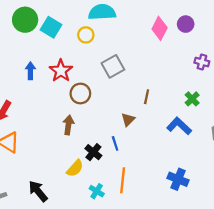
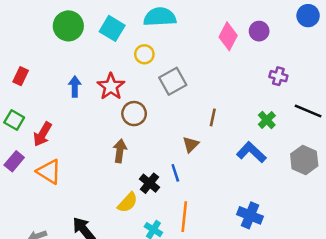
cyan square: (51, 27) -> (112, 28), moved
yellow circle: (86, 35) -> (144, 54), moved

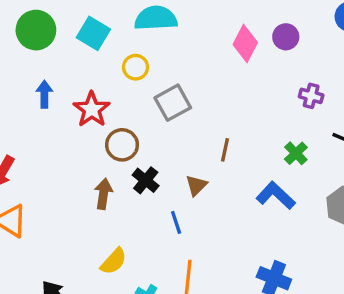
blue arrow: (75, 86) -> (44, 94), moved
black cross: (150, 183) -> (146, 180), moved

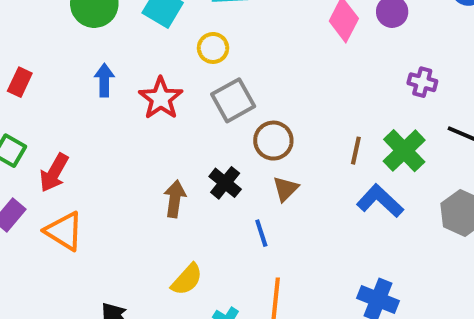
gray square: (173, 103) -> (233, 100), moved
brown circle: (122, 145) -> (273, 141), moved
brown line: (225, 150) -> (356, 151), moved
green cross: (296, 153) -> (404, 151), size x1.5

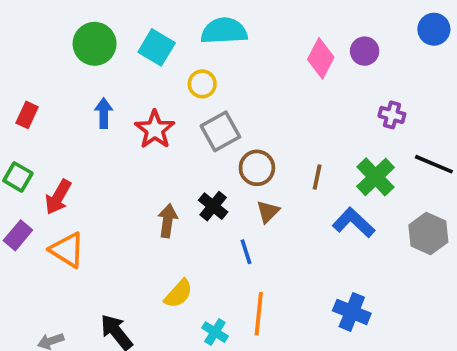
brown line: (356, 151) -> (317, 177), moved

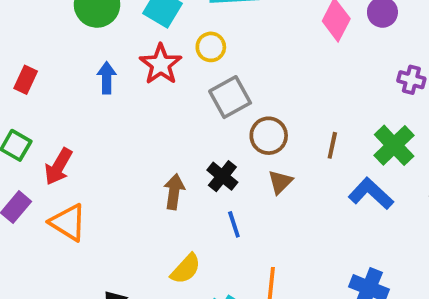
red star: (155, 130) -> (161, 64), moved
blue line: (246, 252) -> (234, 224), moved

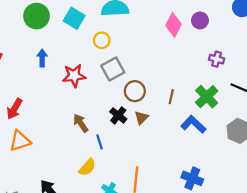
red star: (161, 64) -> (74, 76), moved, turned 30
black cross: (222, 176) -> (118, 115), moved
brown arrow: (174, 192) -> (81, 123), turned -42
orange triangle: (68, 222) -> (20, 141), turned -50
blue line: (234, 224) -> (99, 142), moved

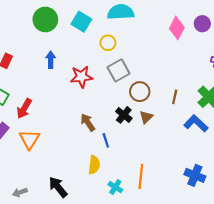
orange triangle: (20, 141) -> (29, 139), turned -40
yellow semicircle: (87, 167) -> (94, 165), turned -36

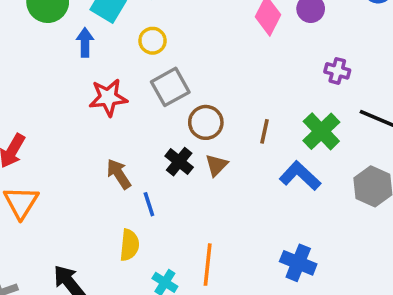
blue arrow: (51, 60) -> (85, 42), moved

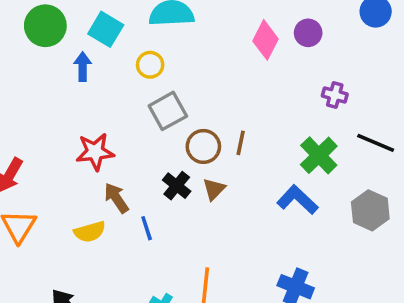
red star: (108, 98) -> (95, 152), moved
brown line: (264, 131) -> (241, 143), moved
yellow semicircle: (129, 245) -> (90, 232), moved, turned 68

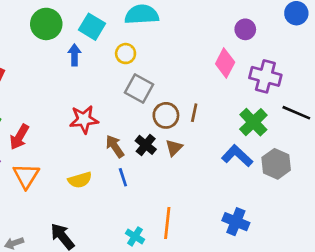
pink diamond: (266, 40) -> (225, 63), moved
purple cross: (335, 95) -> (265, 76), size x1.6
gray square: (168, 111) -> (139, 89), turned -32
brown arrow: (116, 198) -> (115, 146), moved
gray hexagon: (370, 210) -> (276, 164), moved

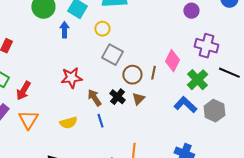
pink diamond: (225, 63) -> (172, 61), moved

